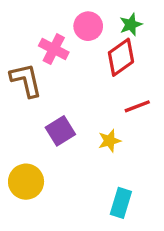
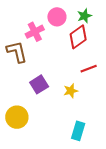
pink cross: (54, 49) -> (35, 32), turned 36

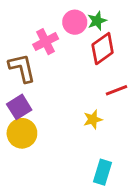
green star: (84, 16) -> (97, 21), moved
purple square: (39, 84) -> (19, 107), moved
yellow circle: (17, 117) -> (22, 133), moved

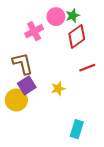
brown L-shape: (22, 68) -> (23, 64), moved
purple square: (19, 107) -> (27, 85), moved
yellow star: (93, 119) -> (58, 88), moved

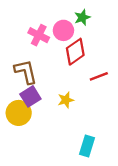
pink circle: (56, 17) -> (63, 30), moved
pink cross: (34, 31) -> (39, 35), turned -36
red diamond: (77, 36) -> (75, 52), moved

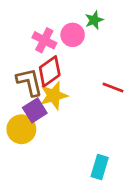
red diamond: (75, 52) -> (50, 71), moved
red line: (99, 76) -> (113, 87), turned 42
yellow star: (66, 100) -> (54, 96), moved, size x1.5

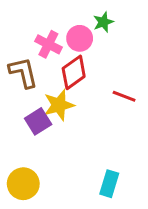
red diamond: (50, 71) -> (74, 72), moved
brown L-shape: (29, 82) -> (23, 72), moved
yellow circle: (21, 129) -> (23, 184), moved

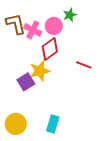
brown L-shape: (23, 72) -> (16, 24), moved
cyan rectangle: (109, 184) -> (53, 124), moved

